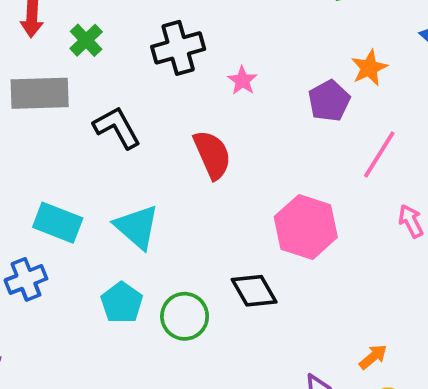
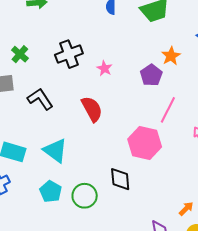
pink line: (379, 155) -> (168, 110), moved
black diamond: (254, 291) -> (120, 179), turned 30

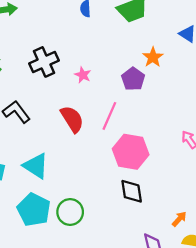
pink line: (168, 110) -> (109, 116), moved
black diamond: (120, 179) -> (132, 191), moved
cyan pentagon: (51, 191) -> (34, 210), size x1.4

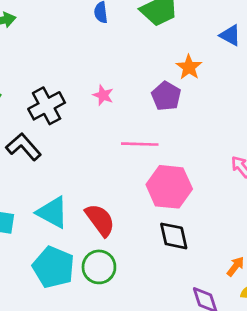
black cross: (44, 62) -> (47, 106), moved
pink line: (109, 116) -> (140, 144), turned 72
red semicircle: (72, 119) -> (100, 220), moved

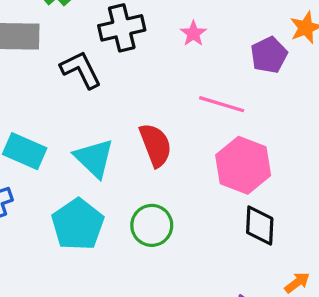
red semicircle: (100, 220) -> (156, 145), moved
black diamond: (174, 236) -> (260, 225), moved
green circle: (99, 267) -> (152, 225), moved

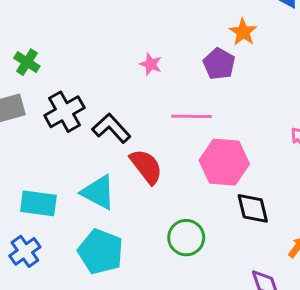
black cross: (122, 28) -> (64, 112), moved
black L-shape: (81, 70) -> (111, 128), moved
green circle: (152, 225) -> (186, 238), moved

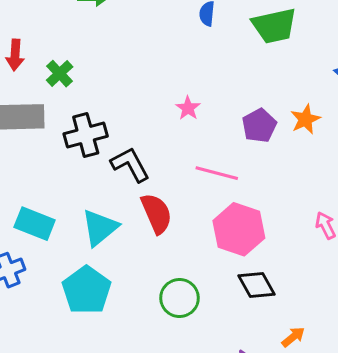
orange star: (243, 32) -> (305, 119), moved
cyan triangle: (98, 192) -> (100, 228), turned 39
black diamond: (253, 208) -> (256, 285), turned -30

